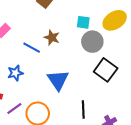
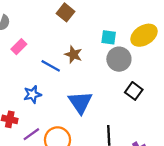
black square: (106, 70) -> (134, 91), size x0.7

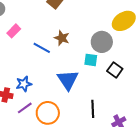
cyan square: (109, 37) -> (91, 60), moved
blue star: (32, 94) -> (24, 84), moved

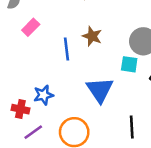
blue line: (42, 48) -> (66, 49), turned 54
purple line: (25, 108) -> (33, 132), moved

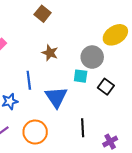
blue line: (66, 49) -> (29, 80), moved

